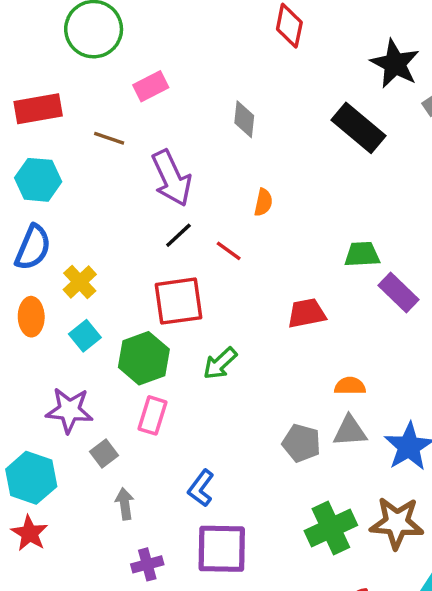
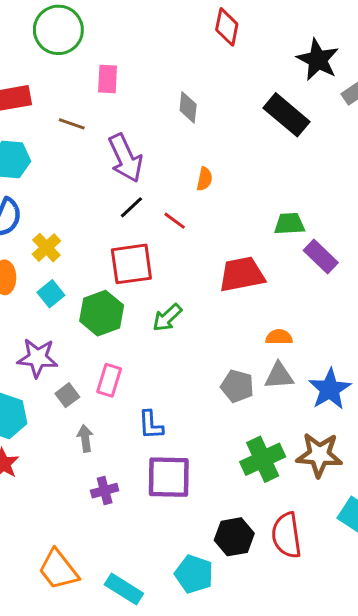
pink rectangle: (151, 86) -> (108, 79), turned -60
red trapezoid: (307, 313) -> (242, 274), size x1.4
pink rectangle: (152, 415) -> (109, 380), moved
blue L-shape: (201, 488) -> (151, 425), turned -40

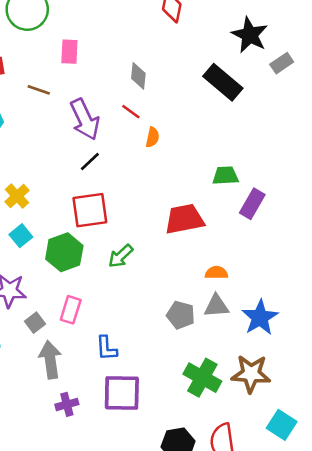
red line: (175, 221) -> (131, 112), moved
purple rectangle: (321, 256) -> (252, 204), turned 76
gray arrow: (85, 438) -> (50, 360), size x1.6
green cross: (263, 459) -> (202, 378), turned -36

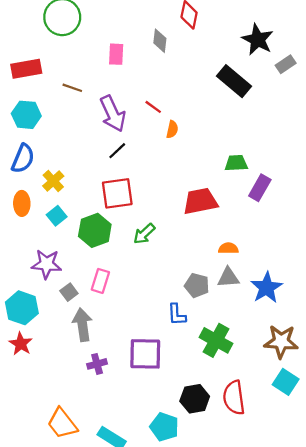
pink rectangle: (69, 52) -> (116, 54), moved
gray diamond: (138, 76) -> (160, 41), moved
blue L-shape: (106, 348) -> (177, 315), moved
brown star: (251, 374) -> (281, 342), moved

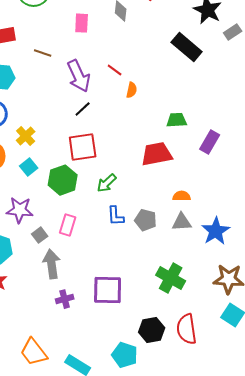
green trapezoid: (236, 163) -> (177, 120), moved
gray pentagon: (197, 285) -> (146, 220), moved
blue L-shape: (177, 315) -> (116, 216), moved

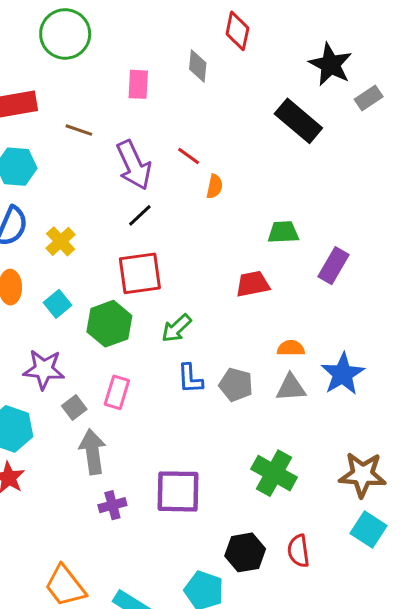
yellow cross: (26, 136) -> (61, 241), moved
red trapezoid: (157, 154) -> (253, 284), size x0.7
blue star: (216, 231) -> (343, 374), moved
red semicircle: (187, 329) -> (298, 551), size x0.7

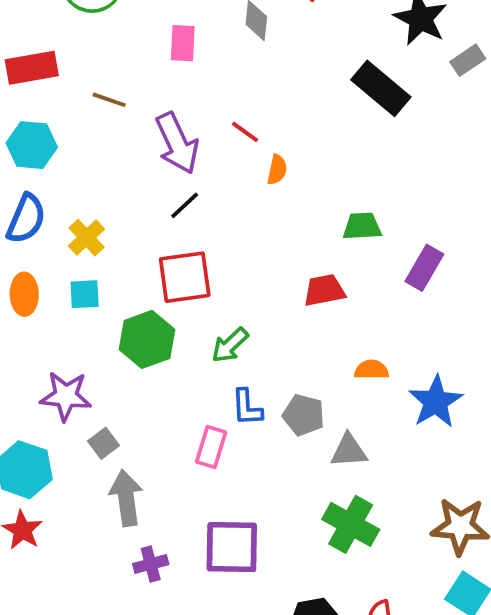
cyan square: (58, 304) -> (85, 294), moved, turned 36
gray triangle: (291, 388) -> (349, 451), moved
pink rectangle: (117, 392) -> (211, 447), moved

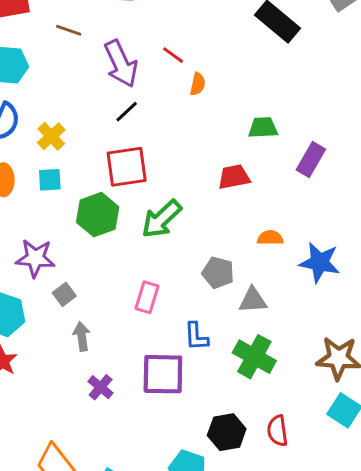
green arrow: (230, 345) -> (161, 219), size x1.4
blue star: (436, 402) -> (320, 262), turned -30
blue L-shape: (247, 407) -> (196, 336), moved
gray arrow: (126, 498) -> (82, 336), size x0.7
purple cross: (151, 564) -> (101, 387), turned -35

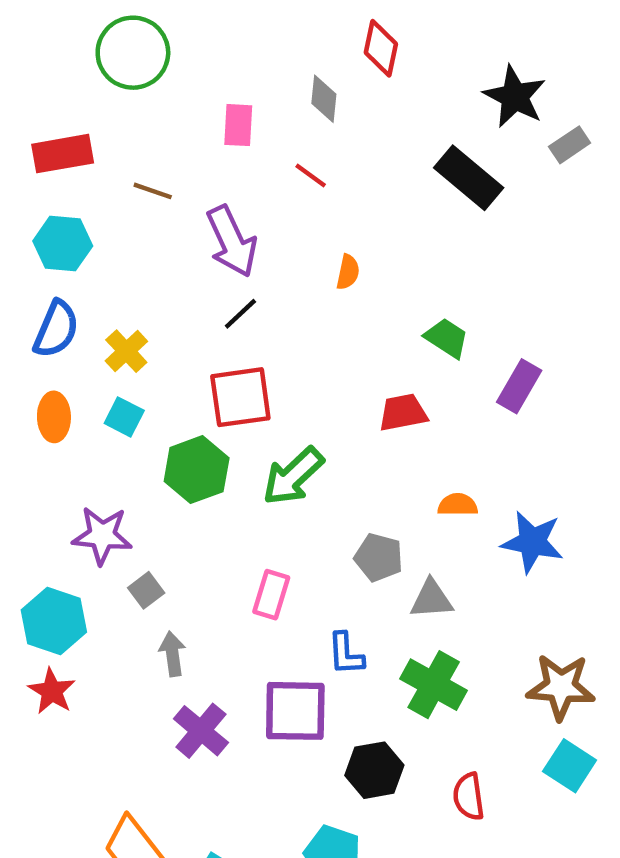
red line: (173, 55) -> (311, 176), moved
green trapezoid: (263, 128) -> (447, 338), turned 36
cyan square: (50, 180) -> (124, 417), turned 30
purple cross: (101, 387) -> (201, 731), size x1.4
black hexagon: (227, 432) -> (374, 770), moved

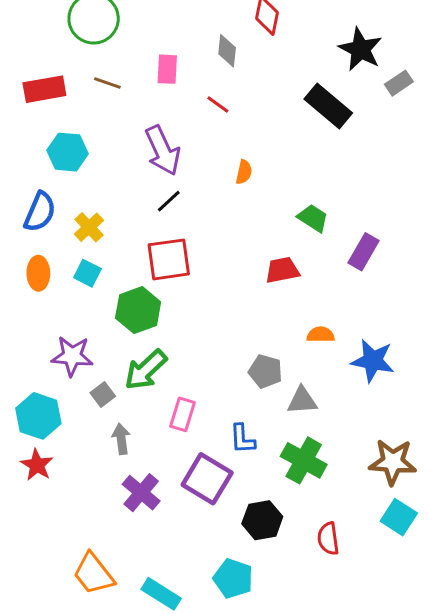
brown line: (153, 191) -> (107, 83), moved
cyan hexagon: (63, 244) -> (67, 152), moved
green arrow: (293, 476) -> (146, 370), moved
pink rectangle: (271, 595) -> (183, 414), moved
purple square: (295, 711) -> (207, 479), turned 30

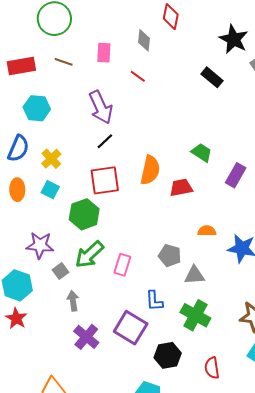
black rectangle: (328, 106) -> (212, 77), size x0.7
orange semicircle: (244, 172) -> (150, 170), moved, size x1.8
pink rectangle: (183, 414) -> (122, 265), moved

